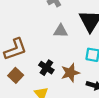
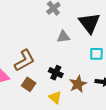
brown star: (70, 73) -> (78, 84), moved

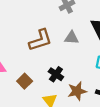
brown L-shape: (24, 60) -> (40, 40), moved

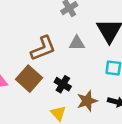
brown square: (25, 81) -> (29, 79), moved, size x1.5

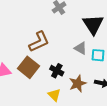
gray triangle: (77, 43) -> (81, 48), moved, turned 32

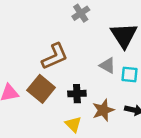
black cross: (57, 71) -> (77, 94), turned -32

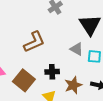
brown square: (41, 89) -> (24, 80), moved

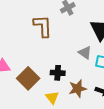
brown L-shape: (34, 42) -> (43, 26), moved, turned -75

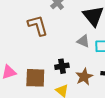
brown square: (28, 78) -> (35, 78), turned -30

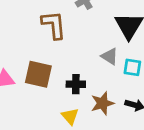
brown square: (35, 78) -> (38, 74), moved

